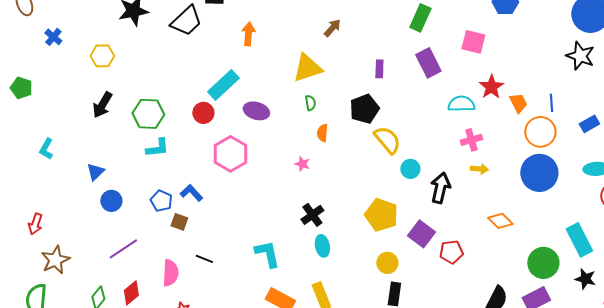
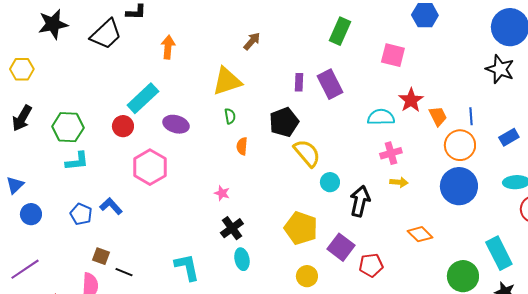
purple rectangle: (428, 63) -> (330, 84), moved
pink star: (302, 164) -> (222, 193), moved
brown square: (179, 222) -> (101, 256), moved
purple line: (123, 249) -> (25, 269), moved

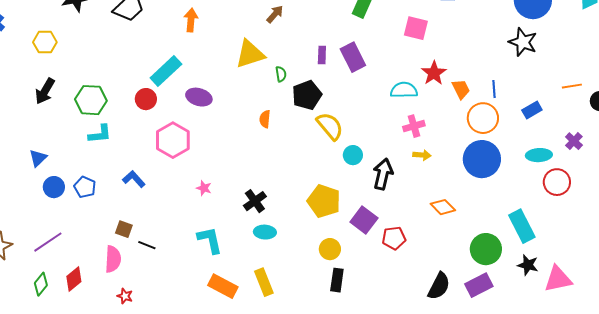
green semicircle: (230, 116) -> (281, 74), moved
pink star: (222, 193) -> (204, 188), moved
blue pentagon: (81, 214) -> (85, 187), moved
cyan ellipse: (242, 259) -> (265, 232), turned -75

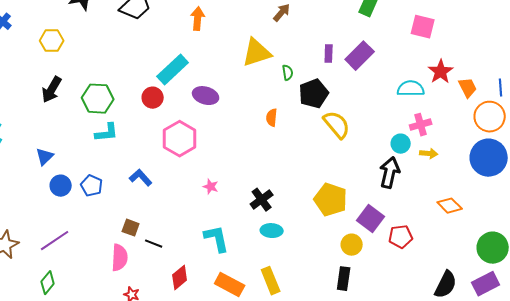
purple rectangle: (353, 57) -> (360, 56), turned 72
cyan circle: (353, 155) -> (401, 144), moved
yellow circle: (330, 249) -> (352, 245), moved
red diamond: (74, 279) -> (180, 278), moved

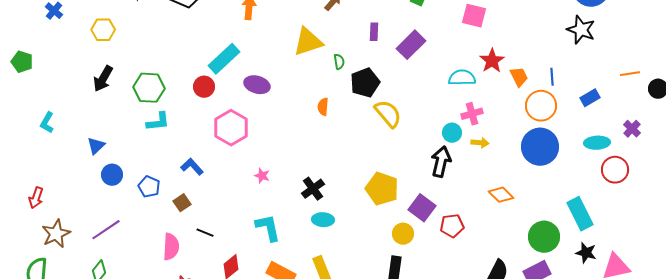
purple rectangle: (329, 54) -> (374, 32), moved
blue pentagon: (92, 186) -> (149, 187), moved
brown square: (131, 228) -> (182, 203), moved, turned 36

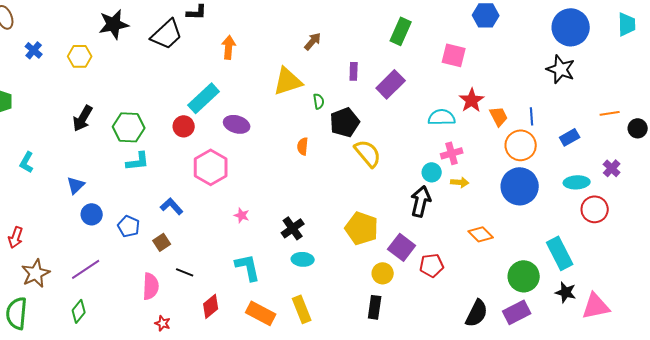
yellow hexagon: (103, 30) -> (80, 56), moved

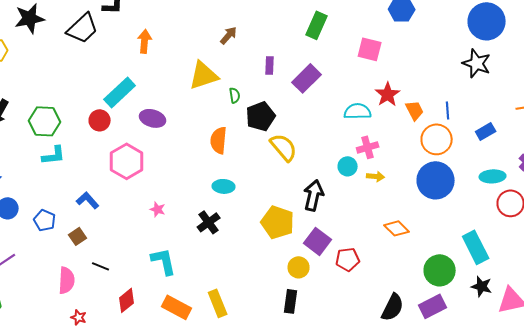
orange semicircle: (303, 146) -> (219, 140), size x1.5
black arrow: (421, 201) -> (314, 195), moved
cyan ellipse: (303, 259) -> (224, 186), moved

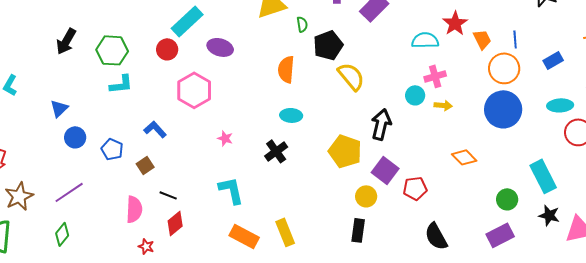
green circle: (440, 270) -> (507, 199), size x0.7
red diamond: (127, 300) -> (175, 223), moved
black semicircle: (393, 307) -> (436, 236), moved, turned 124

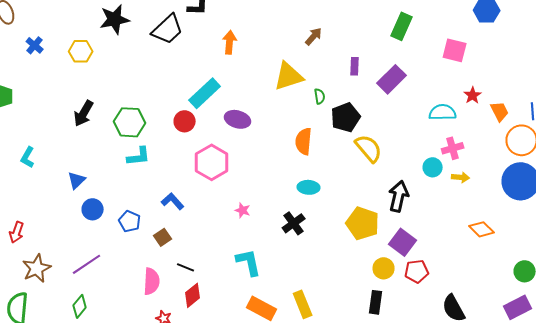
red star: (455, 23) -> (473, 95), size x0.7
red pentagon: (415, 188) -> (417, 271), moved

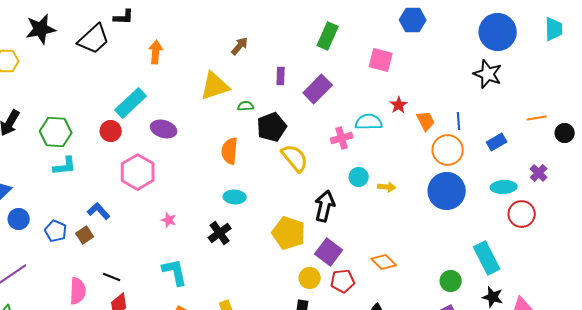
green semicircle: (320, 96) -> (246, 106), turned -84
pink cross: (453, 148) -> (342, 138), moved
orange diamond: (482, 229) -> (384, 262), moved
brown square: (163, 237) -> (85, 235), moved

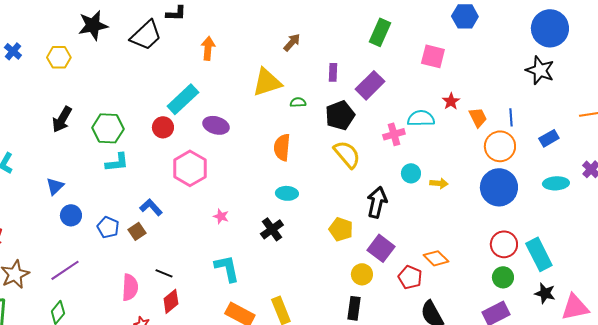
black pentagon: (272, 127) -> (340, 115), moved
red circle: (522, 214) -> (504, 244), moved
yellow pentagon: (289, 233) -> (341, 229), size x0.7
red pentagon: (343, 281) -> (410, 277), moved, turned 30

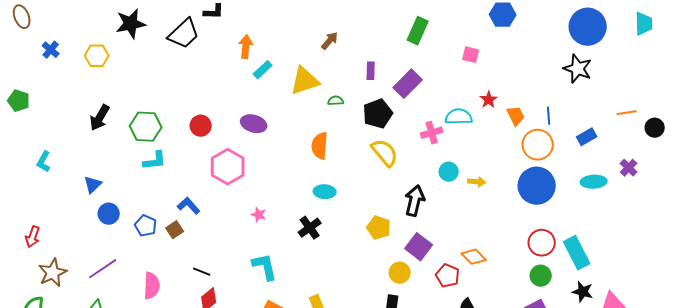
pink square: (433, 56) -> (471, 55), size x0.7
cyan rectangle: (183, 99) -> (263, 70), moved, size x0.6
pink semicircle: (130, 287) -> (152, 286), moved

